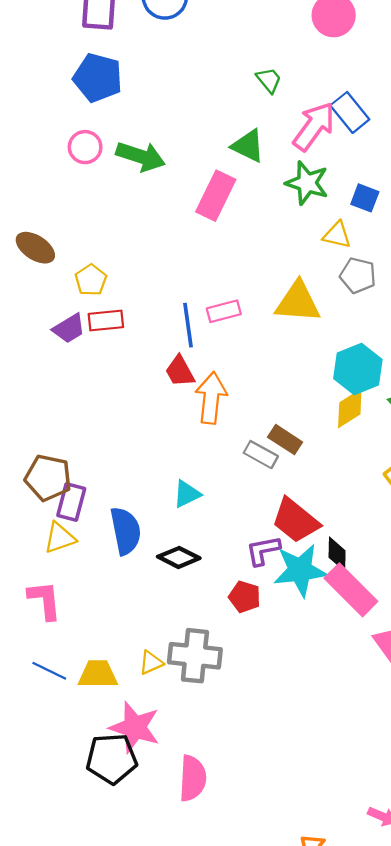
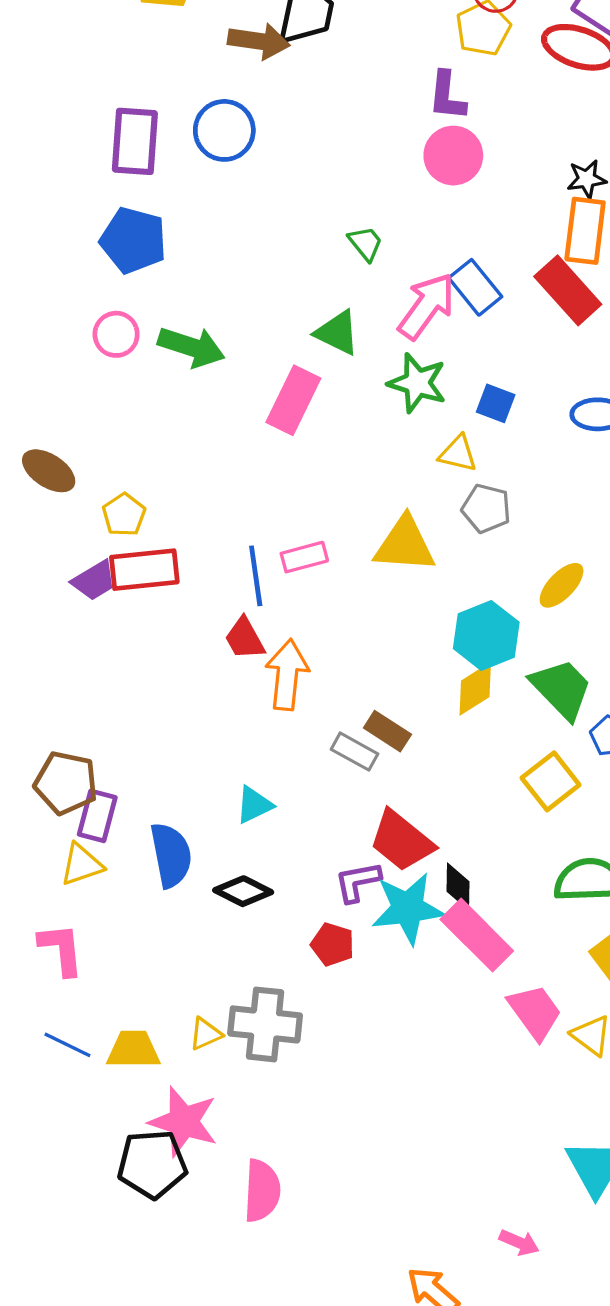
red rectangle: (106, 320) -> (144, 570), size x1.4

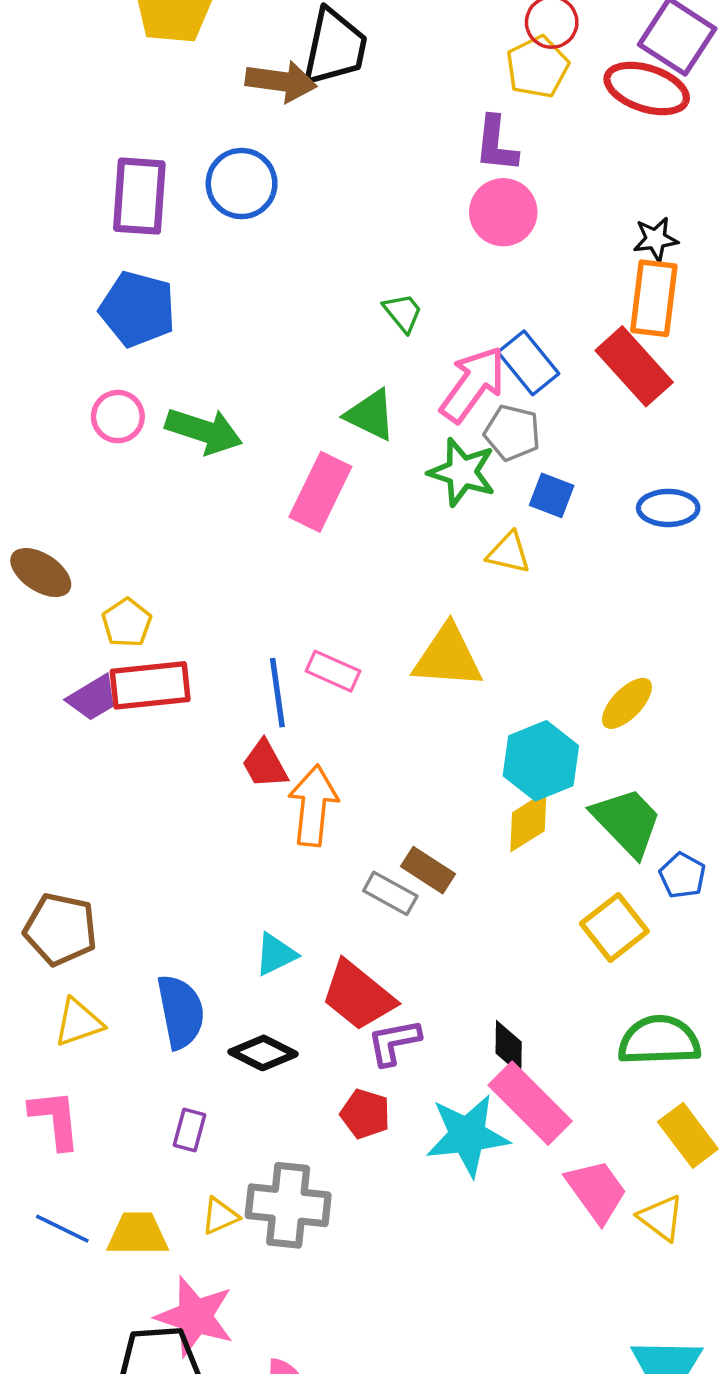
gray pentagon: (486, 508) -> (512, 433), moved
pink rectangle: (304, 557) -> (333, 671), turned 39
purple rectangle: (97, 816) -> (190, 1130), moved, size x0.7
red trapezoid: (402, 841) -> (358, 996), moved
cyan star: (408, 908) -> (467, 1135), moved

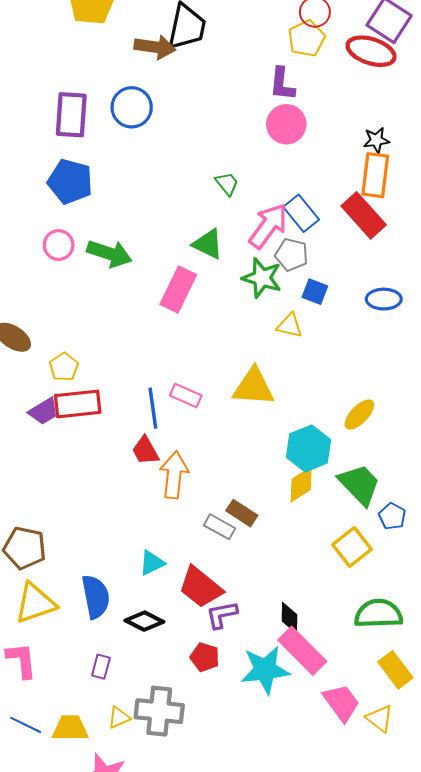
yellow triangle: (78, 1022) -> (35, 603), size x1.4

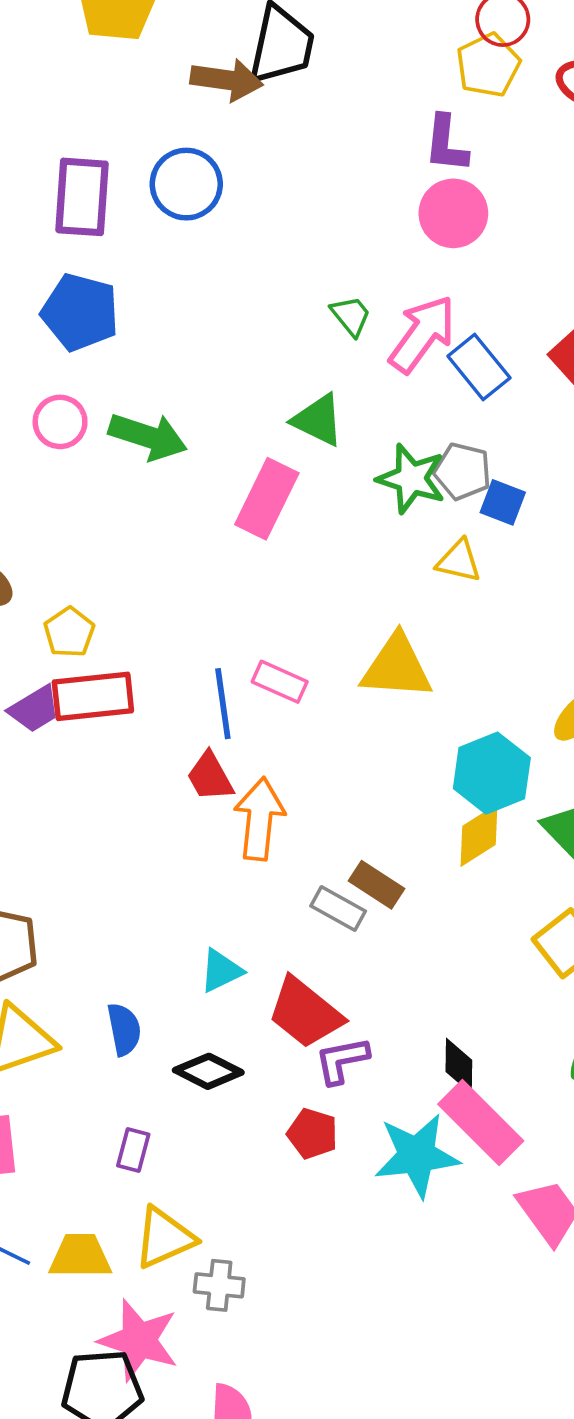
pink arrow: (268, 226) -> (422, 334), moved
gray pentagon: (292, 255) -> (463, 471), moved
blue semicircle: (96, 597) -> (124, 1029), size x0.7
gray cross: (159, 711) -> (219, 1285), moved, size x0.6
yellow triangle: (119, 717) -> (164, 1238), size x1.6

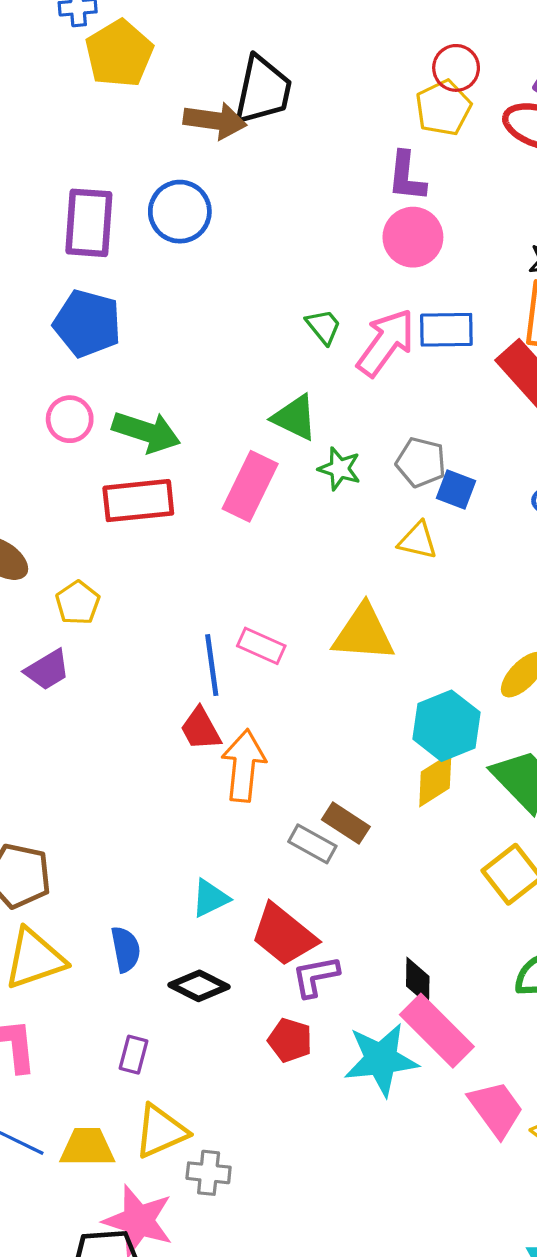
blue rectangle: (479, 367) -> (446, 330), moved, turned -52
green star: (411, 479) -> (340, 469), moved, size x0.7
red rectangle: (93, 696) -> (138, 501), moved

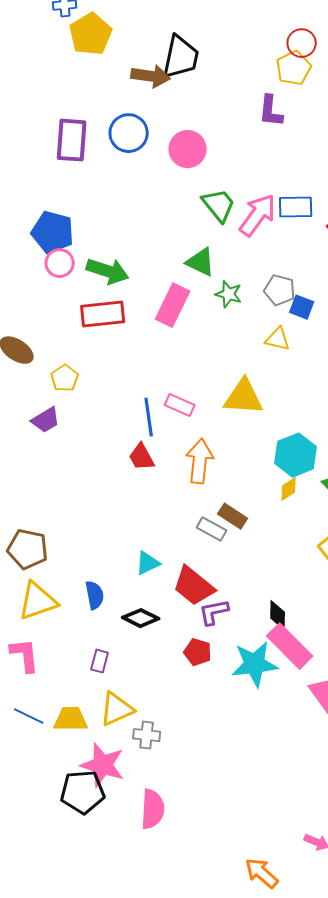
pink circle: (413, 237) -> (188, 149), moved
blue pentagon: (87, 323) -> (53, 232), moved
green trapezoid: (324, 327) -> (219, 205), size x1.5
orange arrow: (244, 766) -> (200, 461), moved
yellow diamond: (435, 780) -> (289, 489), size x0.7

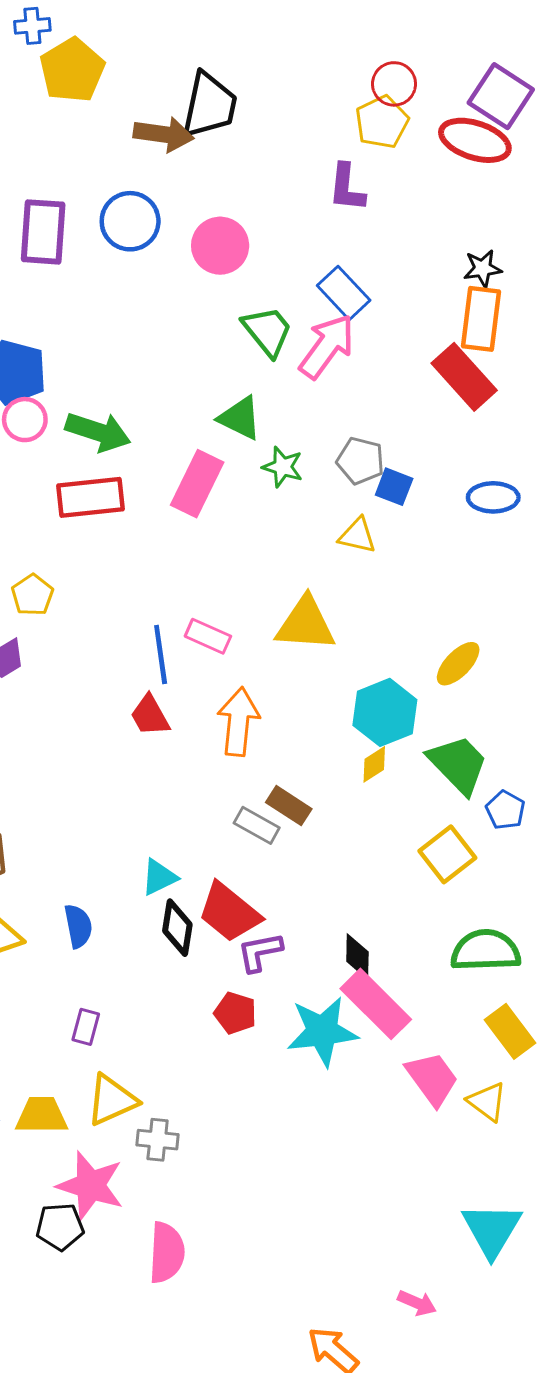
blue rectangle: (296, 207) -> (344, 293), moved, turned 48
black diamond: (141, 618) -> (177, 928), moved, turned 72
black pentagon: (83, 792) -> (60, 1227), size x0.7

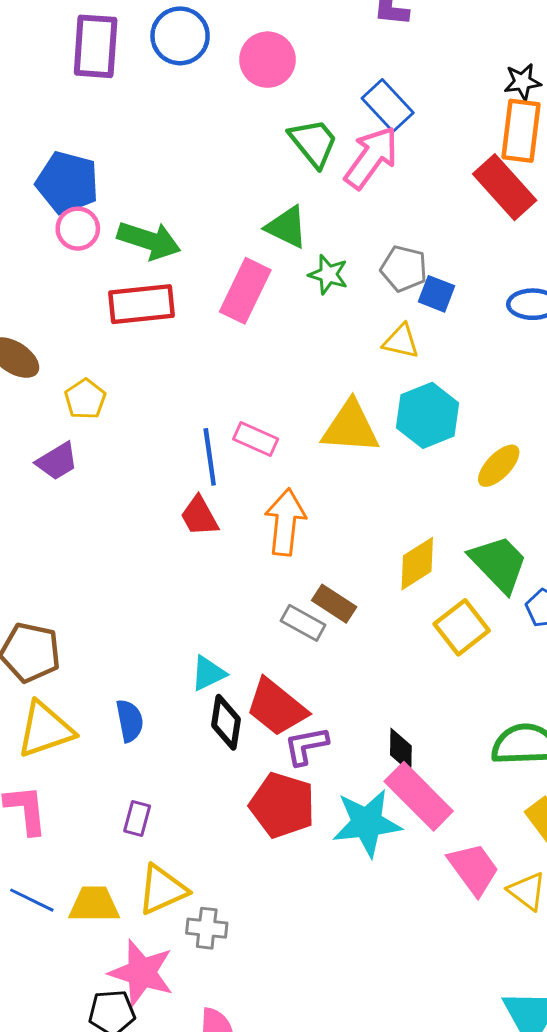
cyan hexagon: (385, 712) -> (428, 415), moved
yellow diamond: (374, 764) -> (417, 564), size x1.5
yellow square: (447, 854) -> (462, 627), moved
red pentagon: (235, 1013) -> (282, 805), size x1.6

